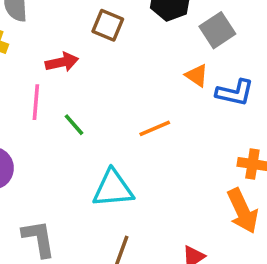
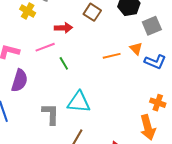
pink line: (36, 102) -> (45, 47), turned 54
orange line: (155, 128) -> (112, 56), moved
gray L-shape: (39, 238) -> (51, 114), moved

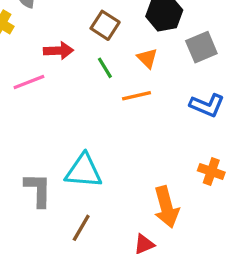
orange triangle: (136, 49) -> (147, 58), moved
green line: (64, 63) -> (105, 68), moved
orange arrow: (148, 127) -> (166, 207), moved

